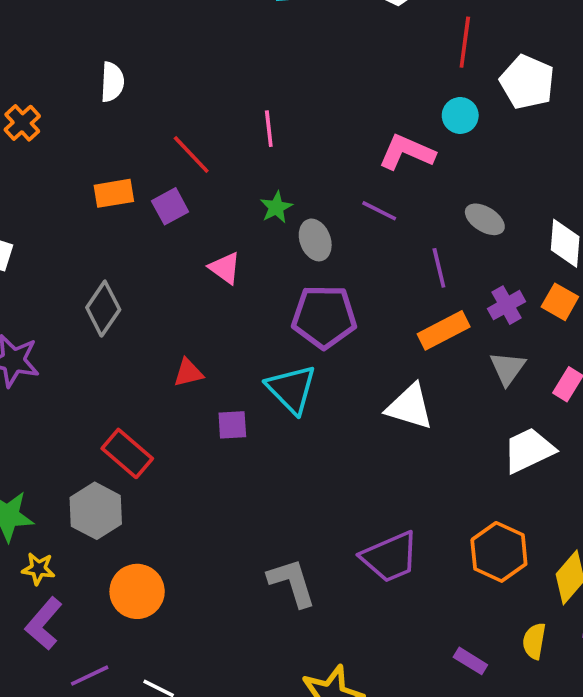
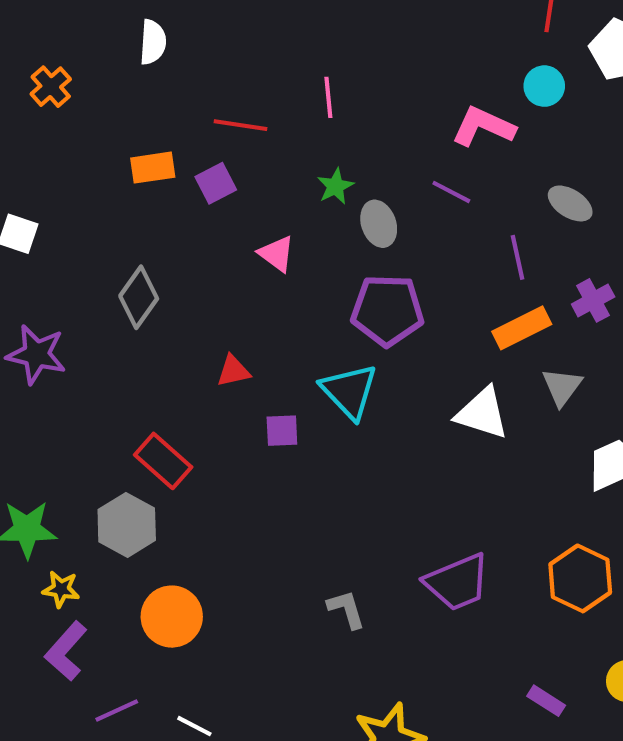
red line: (191, 154) -> (241, 125), turned -39
gray triangle: (508, 368) -> (562, 387), moved
gray L-shape: (292, 583) -> (346, 609), size x0.7

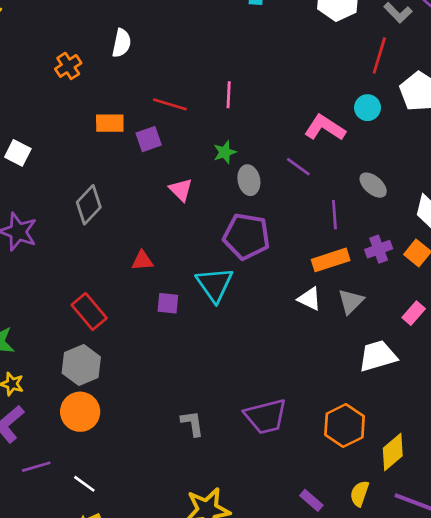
orange cross: (51, 87) -> (68, 66), moved
white triangle: (482, 413) -> (309, 299), moved, size x0.7
gray hexagon: (127, 525) -> (81, 365), moved

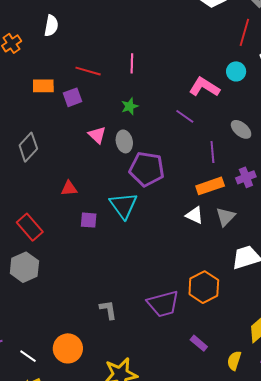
gray ellipse: (249, 180) -> (124, 141), moved
orange circle: (80, 412) -> (68, 348), moved
orange hexagon: (345, 426) -> (204, 287), moved
purple rectangle: (311, 500) -> (199, 343), moved

